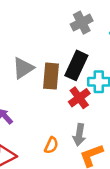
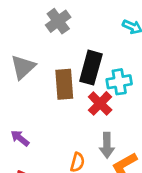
gray cross: (82, 23) -> (58, 21), moved
gray triangle: (23, 68) -> (23, 67), moved

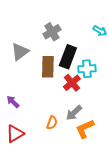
gray cross: (58, 21) -> (52, 32), moved
gray arrow: (107, 145) -> (74, 113), turned 42

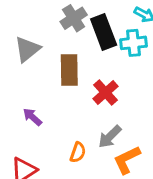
black rectangle: (68, 57) -> (104, 32), moved, turned -40
cyan cross: (87, 69) -> (133, 43), moved
purple arrow: (13, 102) -> (32, 117), moved

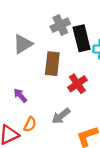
gray arrow: (110, 137) -> (61, 116), moved
orange semicircle: (78, 152) -> (30, 124), moved

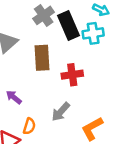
red cross: (77, 84) -> (72, 75), turned 36

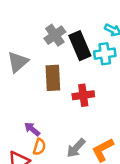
purple arrow: (14, 97) -> (32, 129), moved
gray arrow: (61, 112) -> (76, 148), moved

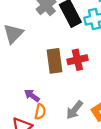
brown rectangle: (53, 78) -> (54, 61), moved

